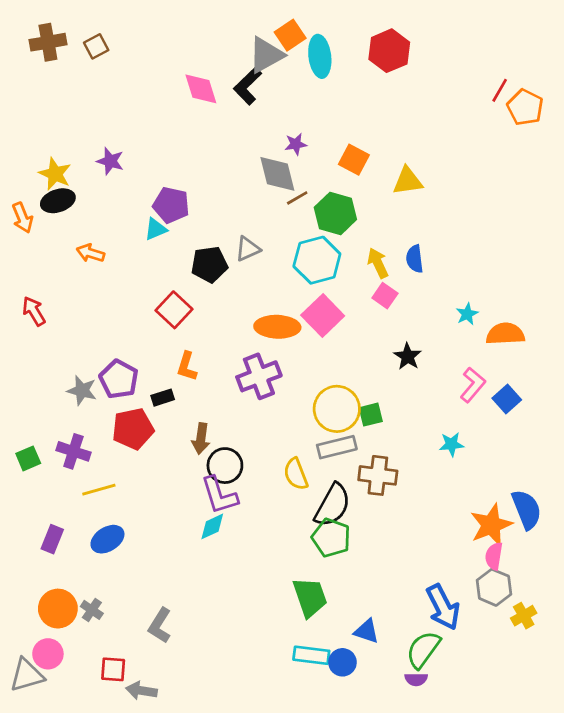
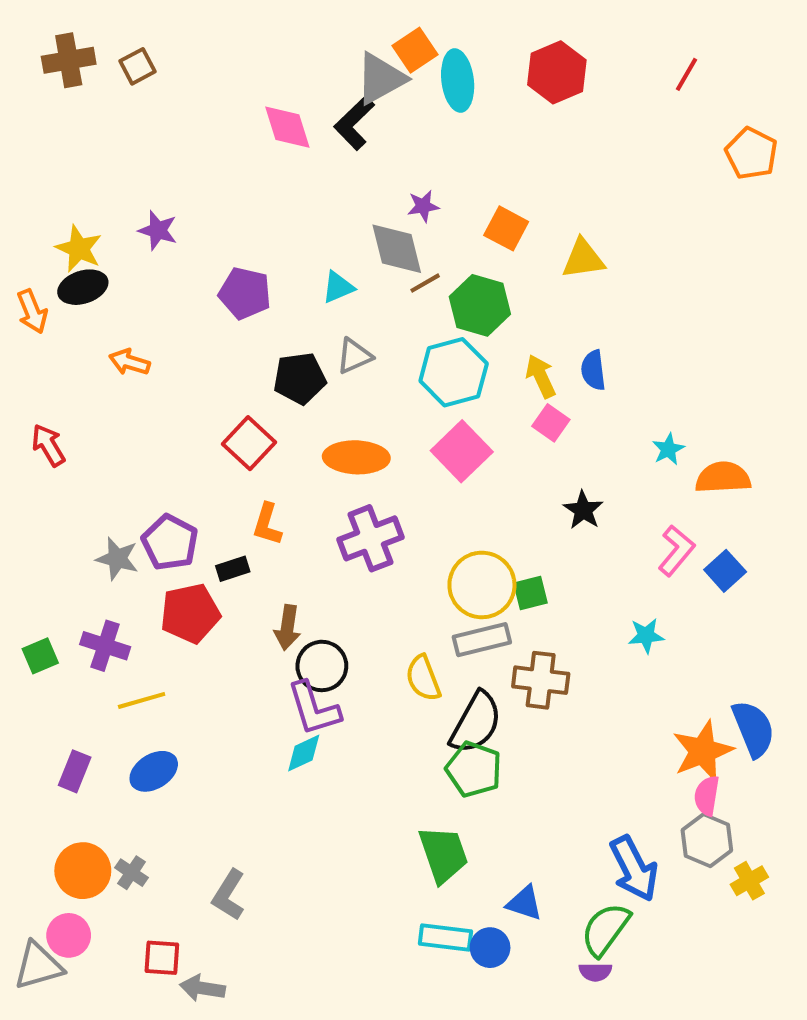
red line: (500, 90) -> (687, 74), moved
cyan triangle: (156, 229) -> (338, 287), moved
orange ellipse: (277, 327) -> (356, 457), moved

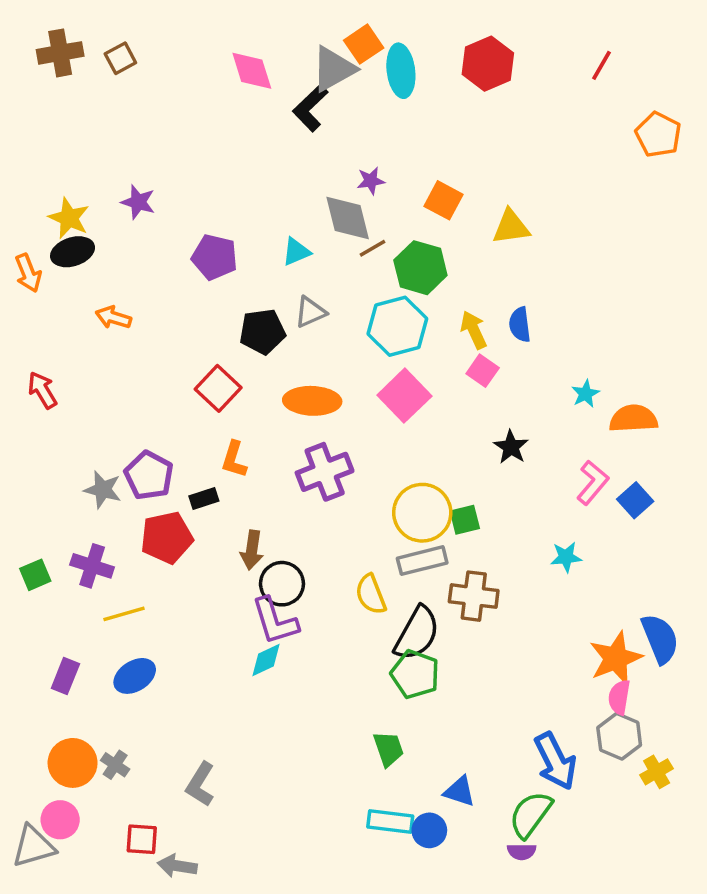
pink diamond: (287, 127) -> (252, 71), moved
green trapezoid: (443, 854) -> (388, 749), size x0.7

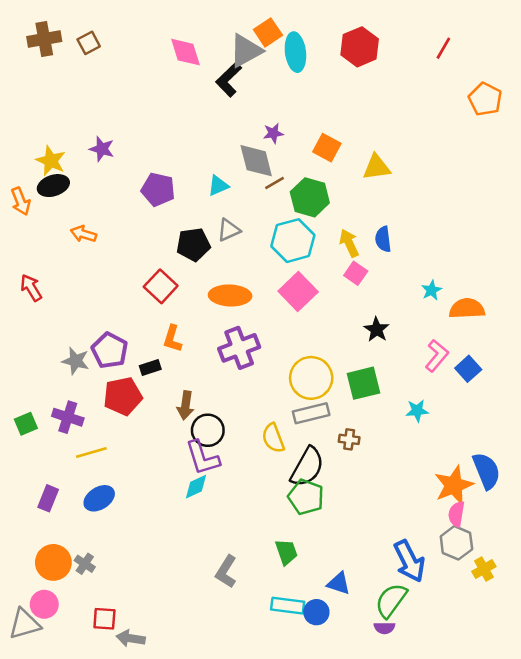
green square: (465, 520) -> (363, 383), moved, size x1.5
brown cross: (474, 596) -> (349, 439), size x0.6
gray L-shape: (200, 784) -> (226, 572), moved

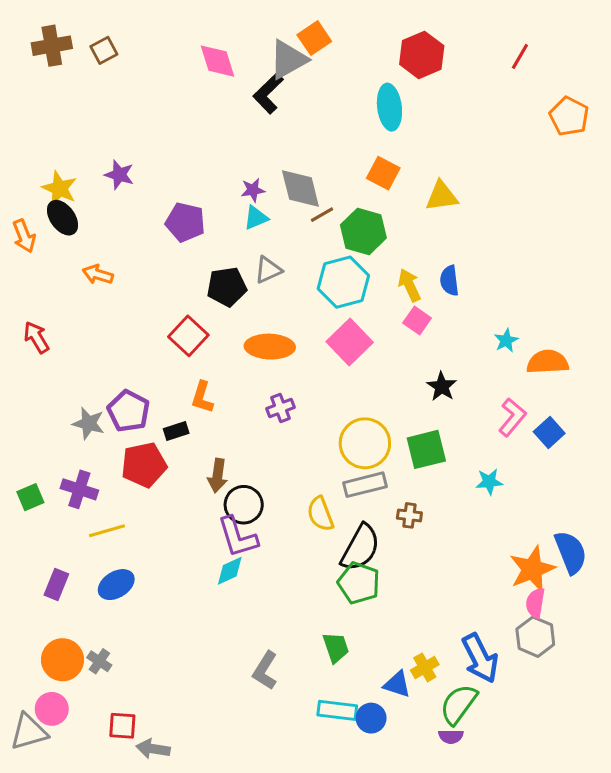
cyan ellipse: (295, 52) -> (389, 107), moved
purple star: (273, 133) -> (253, 190), moved
black ellipse: (53, 186) -> (63, 218), turned 72
purple cross: (239, 348) -> (280, 408), size x0.6
yellow cross: (484, 569) -> (425, 667), moved

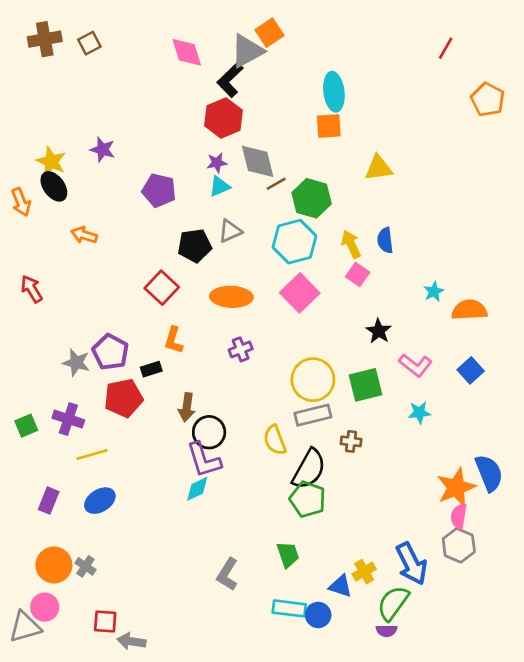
red hexagon: (422, 55) -> (223, 118), moved
orange square: (383, 173) -> (329, 126), moved, turned -32
pink L-shape: (512, 417) -> (415, 365), moved, turned 88

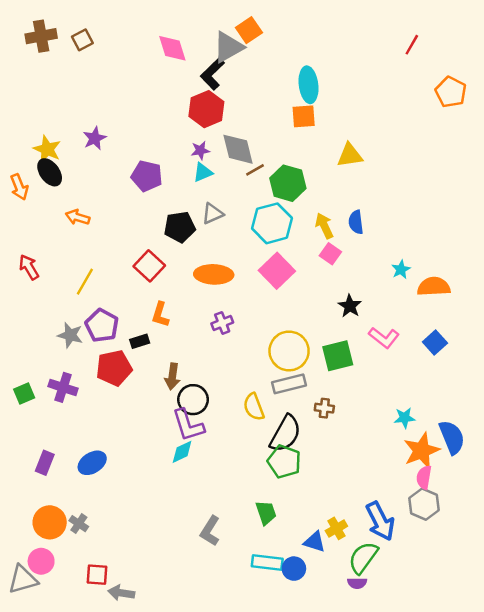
purple star: (103, 150) -> (95, 138), turned 30
cyan star: (419, 413) -> (405, 418), moved
yellow line: (92, 455) -> (85, 282), moved, turned -44

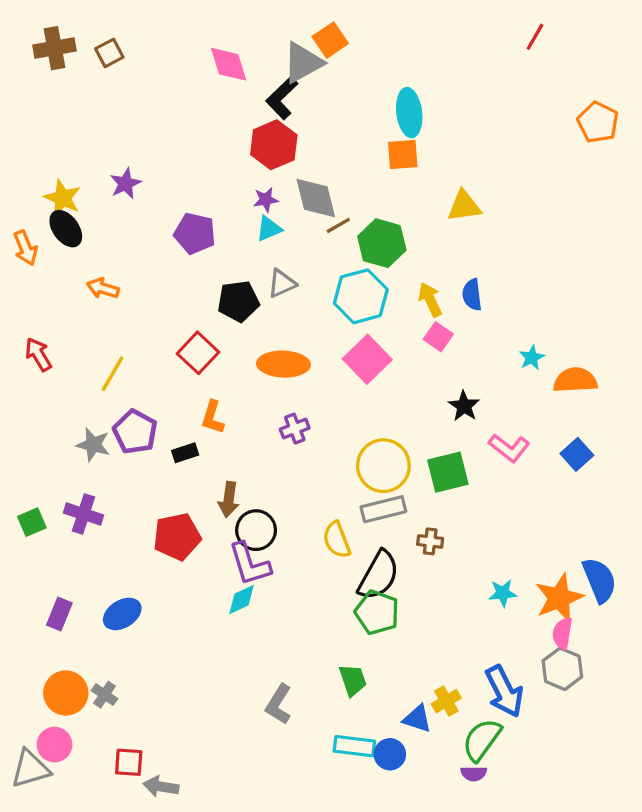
red line: (412, 45) -> (535, 37), moved
red pentagon: (114, 368) -> (177, 537), moved
cyan star: (405, 418) -> (503, 593), moved

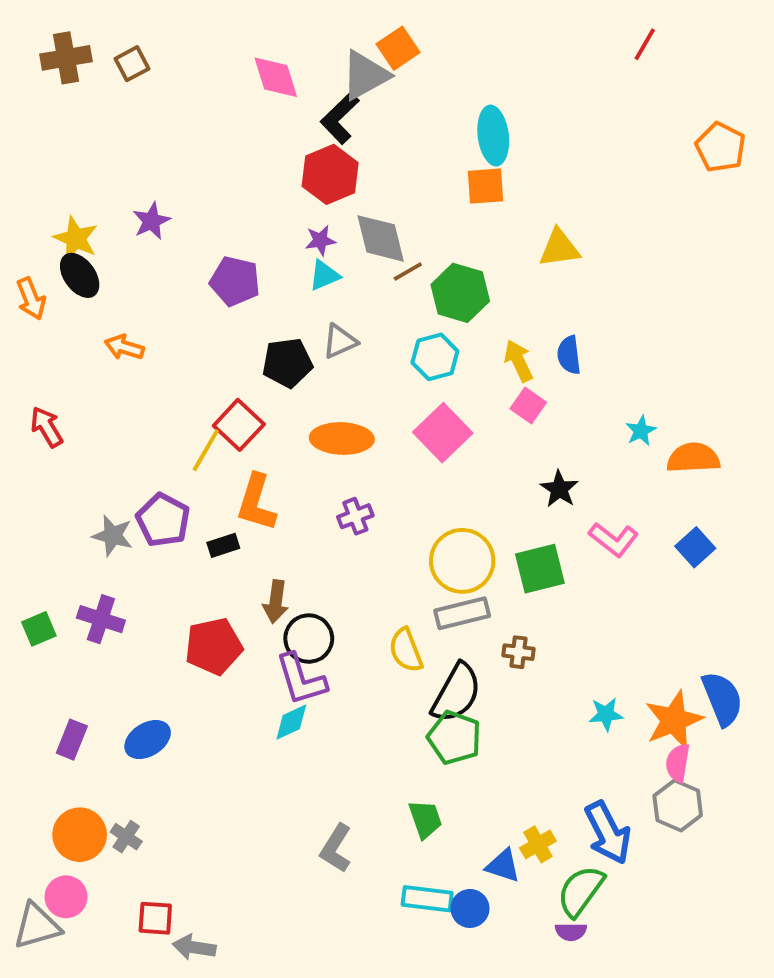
cyan hexagon: (361, 296) -> (435, 357), size x0.7
yellow line: (113, 374) -> (206, 450), moved
orange L-shape: (213, 417) -> (256, 503), size x1.4

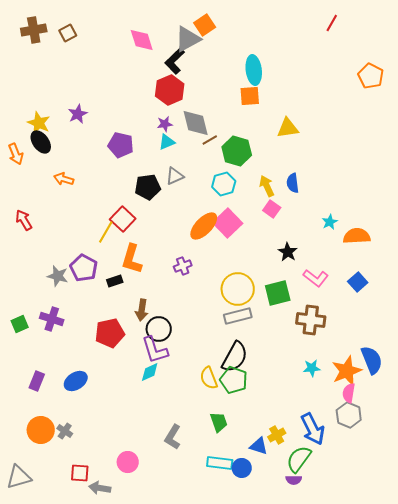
orange ellipse: (342, 439) -> (204, 226), moved, turned -48
yellow semicircle: (406, 650) -> (209, 378), moved
brown cross: (518, 652) -> (311, 320), moved, size x1.8
pink circle: (66, 897) -> (128, 462), moved

